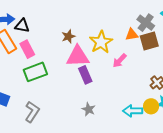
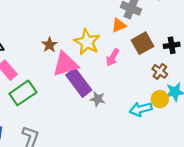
brown square: (149, 41) -> (143, 43), moved
purple rectangle: (85, 75) -> (79, 83), size x1.4
gray star: (89, 109) -> (98, 99), moved

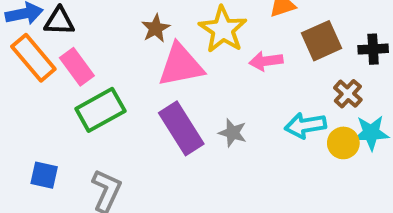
pink arrow: (113, 57) -> (266, 61), turned 48
purple rectangle: (79, 83) -> (181, 128), moved
cyan arrow: (141, 109) -> (305, 125), moved

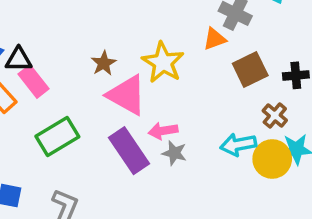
pink arrow: (266, 61) -> (163, 131), moved
pink triangle: (181, 65) -> (127, 95), turned 42
pink rectangle: (77, 67) -> (34, 81), moved
yellow circle: (343, 143) -> (272, 159), size x1.4

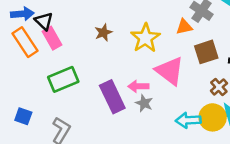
black triangle: (19, 60) -> (44, 21), turned 36
pink triangle: (127, 95) -> (170, 71), moved
cyan arrow: (238, 145) -> (188, 120), moved

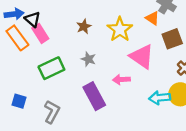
orange triangle: (184, 27) -> (152, 18), turned 48
pink arrow: (138, 86) -> (121, 80), moved
purple rectangle: (112, 97) -> (94, 96), moved
gray star: (144, 103) -> (88, 59), moved

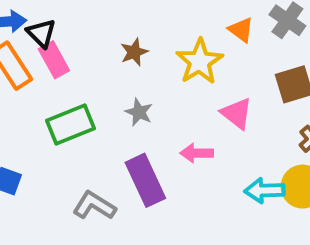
orange triangle: (152, 18) -> (241, 30), moved
pink triangle: (142, 56) -> (237, 113), size x0.7
gray L-shape: (52, 112) -> (94, 206), moved, turned -90

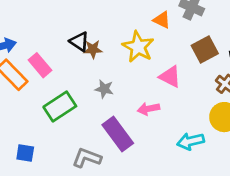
black triangle: (41, 33) -> (79, 42), moved
brown star: (134, 52) -> (93, 49), turned 30
cyan arrow: (265, 191) -> (191, 141), moved

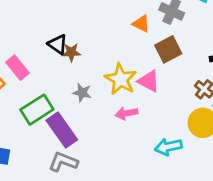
yellow star: (138, 47) -> (121, 79), moved
brown square: (205, 49) -> (168, 49), moved
purple rectangle: (118, 134) -> (62, 130), moved

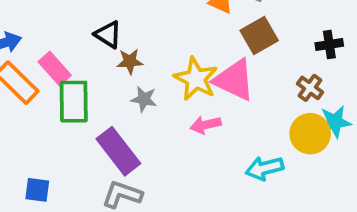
brown star: (71, 52) -> (130, 61), moved
pink triangle: (149, 81) -> (234, 80), size x1.4
green rectangle: (37, 110) -> (74, 102), moved, turned -56

